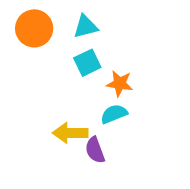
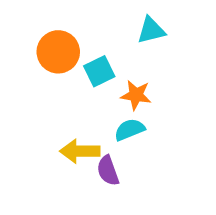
cyan triangle: (85, 27) -> (151, 30), moved
orange circle: (34, 28) -> (58, 52), moved

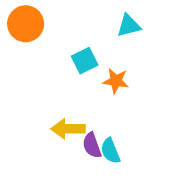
orange circle: (58, 52) -> (26, 24), moved
cyan semicircle: (130, 130) -> (110, 151), moved, turned -90

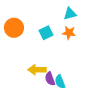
orange circle: (26, 24) -> (14, 28), moved
orange star: (116, 81) -> (69, 33), moved

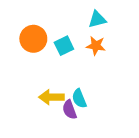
orange circle: (14, 28) -> (33, 39), moved
cyan semicircle: (60, 82) -> (79, 99), moved

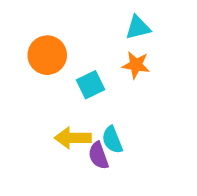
cyan square: (64, 46) -> (91, 85), moved

